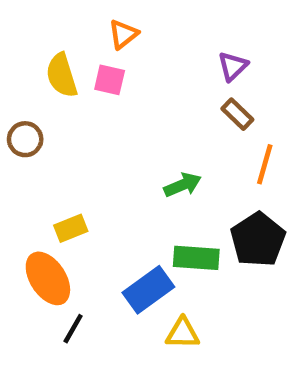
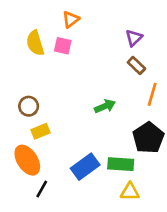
brown circle: (25, 139) -> (29, 106), moved
green rectangle: (196, 258) -> (121, 164), moved
yellow triangle: (183, 333) -> (130, 192), moved

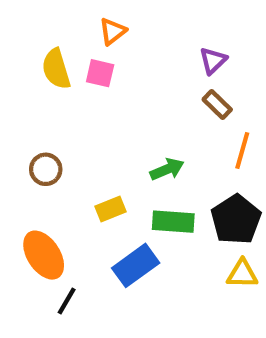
yellow rectangle: (40, 131) -> (111, 209), moved
green rectangle: (121, 164) -> (173, 222), moved
yellow triangle: (130, 192) -> (242, 274), moved

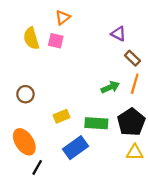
purple triangle: (213, 61) -> (118, 34), turned -49
brown rectangle: (217, 105) -> (132, 58), moved
green arrow: (167, 169) -> (110, 87), moved

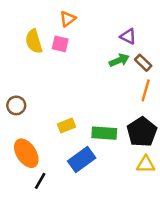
green arrow: (110, 87) -> (119, 60), moved
brown circle: (25, 94) -> (16, 105), moved

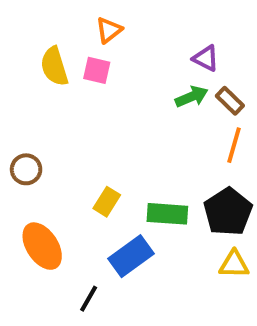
yellow rectangle: (66, 126) -> (107, 202), turned -36
black line: (40, 181) -> (89, 299), moved

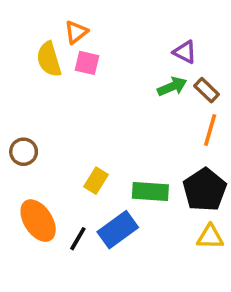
orange triangle: (109, 30) -> (76, 32), moved
black line: (89, 299) -> (78, 239), moved

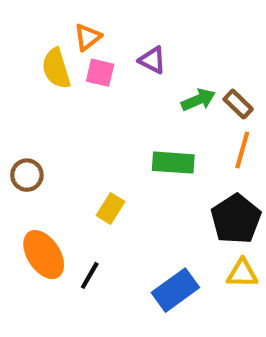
purple triangle: (185, 52) -> (152, 60), moved
green rectangle: (150, 192) -> (173, 163), moved
blue rectangle: (118, 230) -> (175, 290), moved

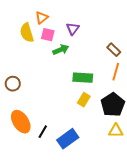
purple triangle: (152, 60) -> (73, 29), turned 40
green arrow: (198, 100) -> (61, 50), moved
yellow rectangle: (111, 209) -> (84, 100), moved
blue rectangle: (175, 290) -> (68, 139), moved

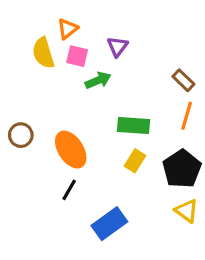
orange ellipse: (21, 122) -> (71, 150), moved
yellow triangle: (116, 131) -> (187, 211), turned 35
black line: (43, 132) -> (69, 190), moved

